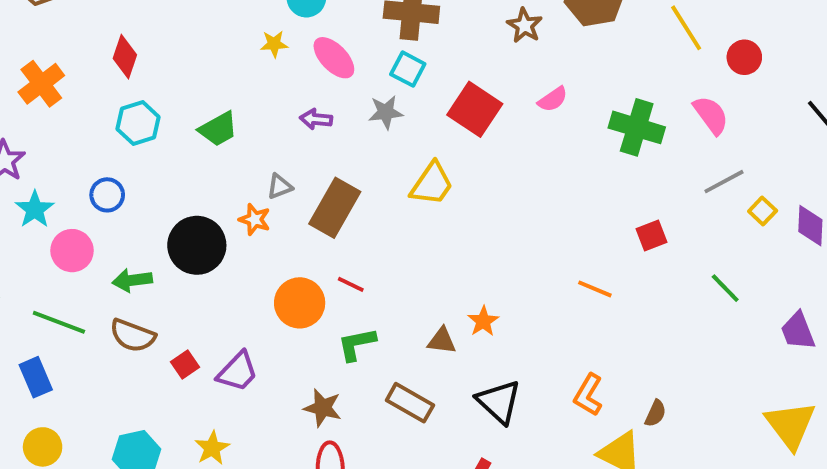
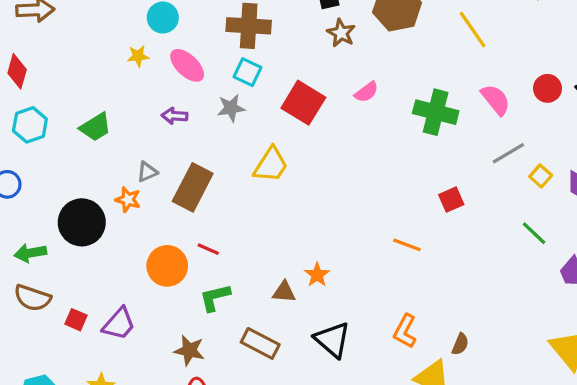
red circle: (744, 57) -> (547, 88), moved
green line: (725, 288) -> (534, 233), moved
red square: (185, 364) -> (76, 320), turned -30

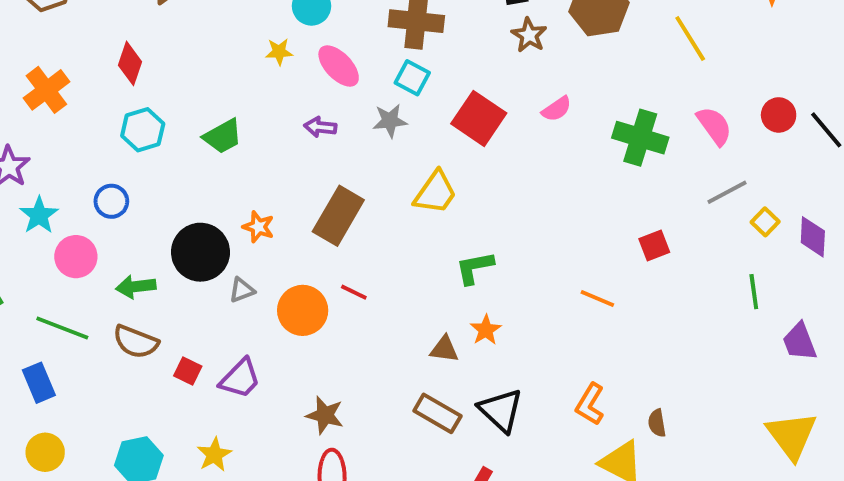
gray triangle: (147, 172) -> (242, 290), moved
green line: (534, 233) -> (754, 292), turned 36
green L-shape: (215, 298) -> (475, 268), moved
brown rectangle: (260, 343) -> (437, 413), moved
brown semicircle: (460, 344) -> (657, 423), turned 145

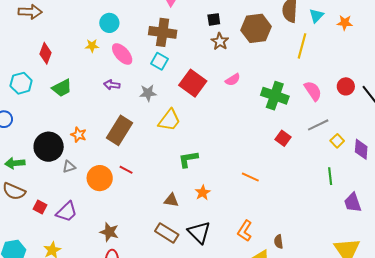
yellow line: (690, 39) -> (302, 46), turned 45
red diamond: (130, 63) -> (46, 53), moved
gray star: (390, 121) -> (148, 93), moved
red square: (654, 246) -> (283, 138), moved, turned -35
orange star: (486, 330) -> (203, 193), moved

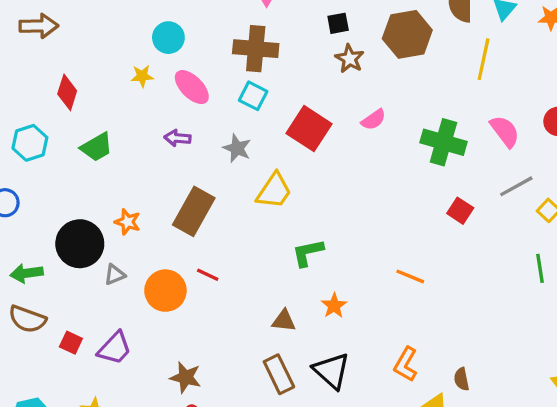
gray star: (148, 93) -> (237, 148), turned 30
brown rectangle: (167, 233) -> (279, 374), turned 35

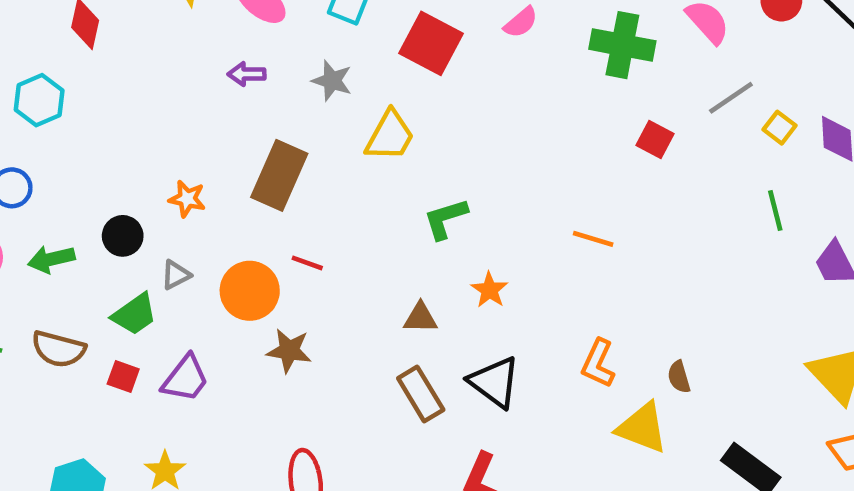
green trapezoid: (97, 147) -> (134, 314), moved
black circle: (80, 244) -> (123, 236), size x0.6
green arrow: (26, 273) -> (51, 259), moved
brown star: (186, 377) -> (289, 351), moved

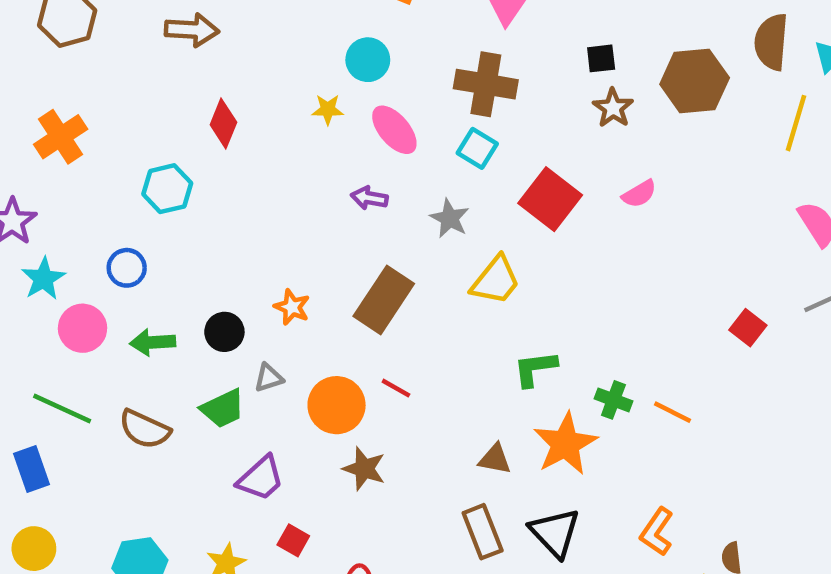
green cross: (622, 45) -> (613, 400), moved, size x0.6
orange star: (490, 290) -> (565, 444), size x1.8
red square: (123, 377) -> (293, 540), moved

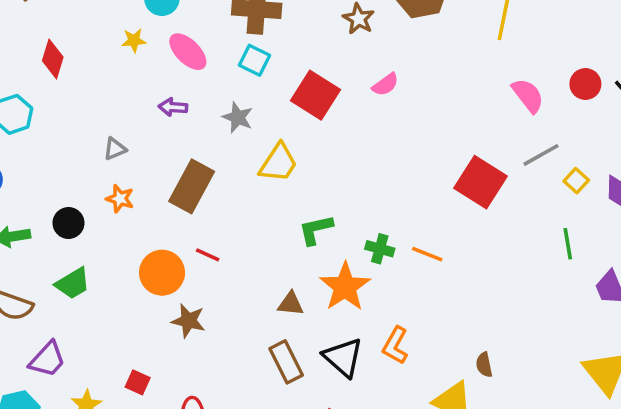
red square: (748, 328) -> (480, 182), size x1.8
gray triangle: (269, 378) -> (115, 149), moved
purple trapezoid: (261, 478) -> (47, 359), moved
orange L-shape: (657, 532) -> (395, 345), moved

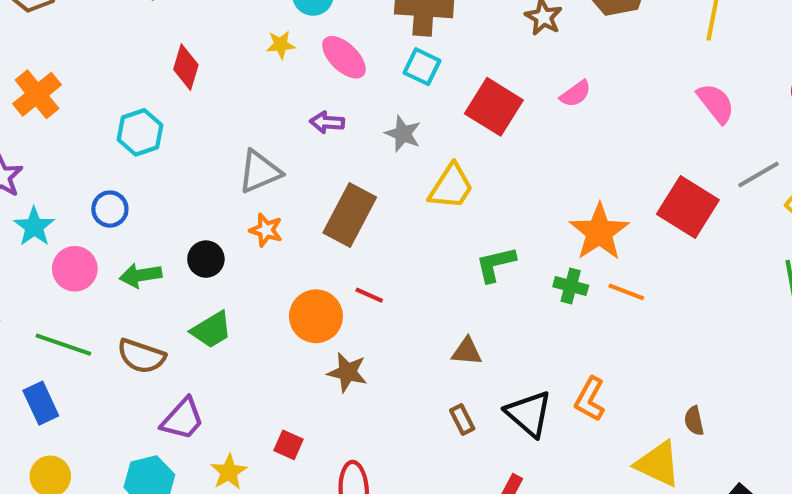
pink semicircle: (528, 96) -> (716, 103), moved
gray triangle: (115, 149) -> (260, 172), size x1.6
orange star: (345, 287) -> (599, 232), moved
brown rectangle: (286, 362) -> (462, 419), size x0.6

